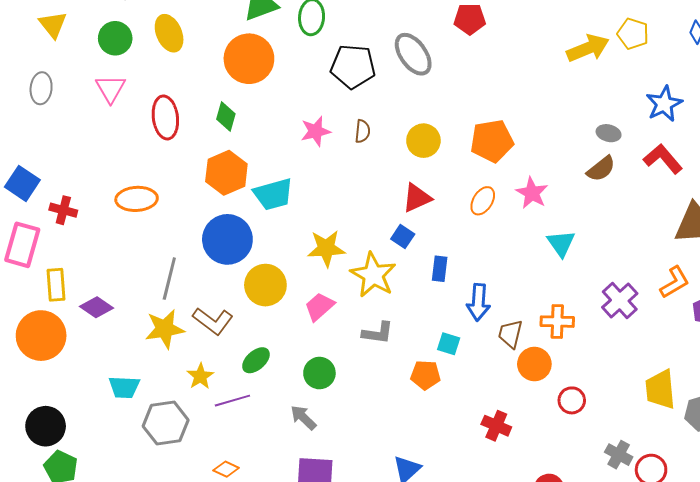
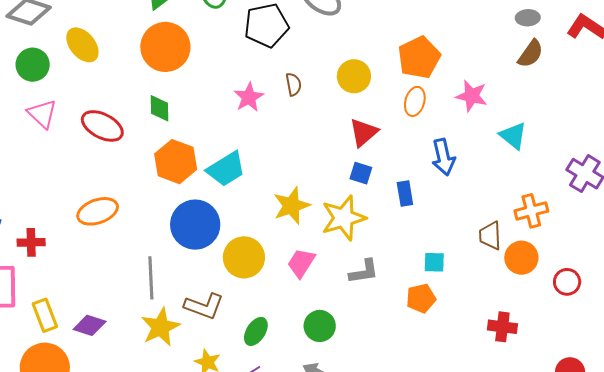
red ellipse: (165, 117) -> (102, 126), turned -39
orange ellipse: (483, 201) -> (415, 101), moved
yellow star: (373, 275) -> (344, 218), turned -30
blue arrow: (478, 302) -> (443, 157), moved

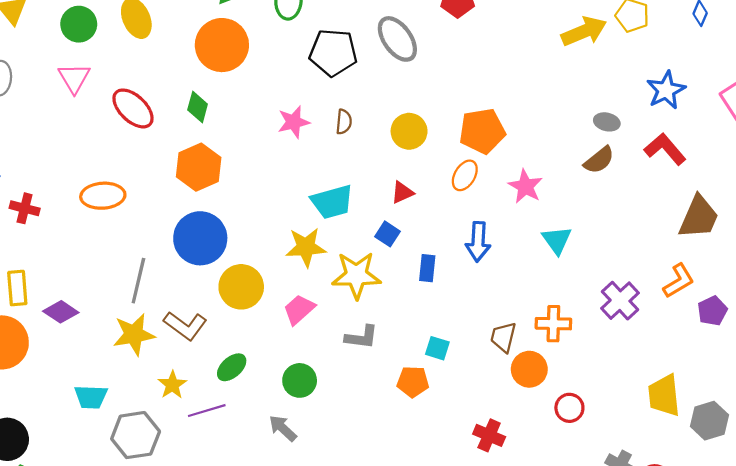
red triangle: (363, 132) -> (402, 192), size x0.7
cyan trapezoid: (226, 169) -> (332, 202), moved

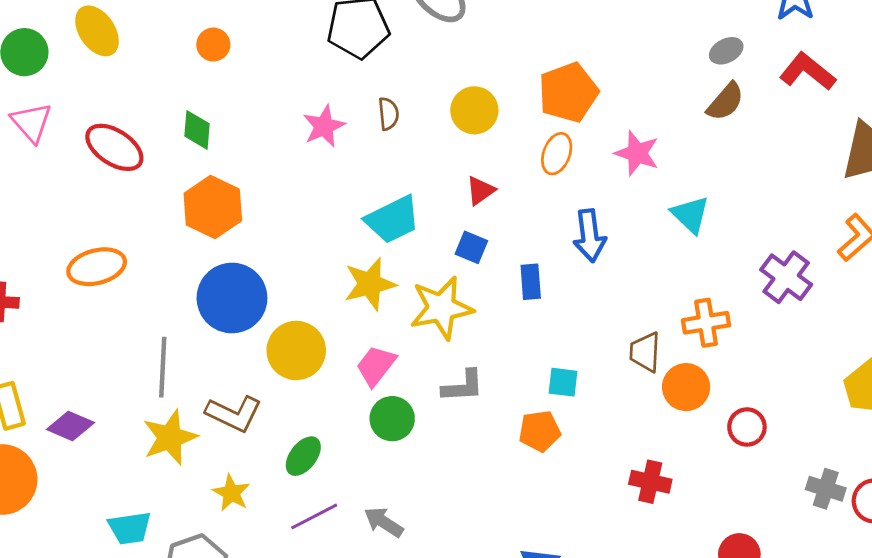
orange circle: (222, 45) -> (213, 45), size x0.5
gray ellipse: (607, 122) -> (726, 51), turned -30
green circle: (300, 380) -> (392, 419), moved
purple line: (207, 411) -> (314, 516), moved

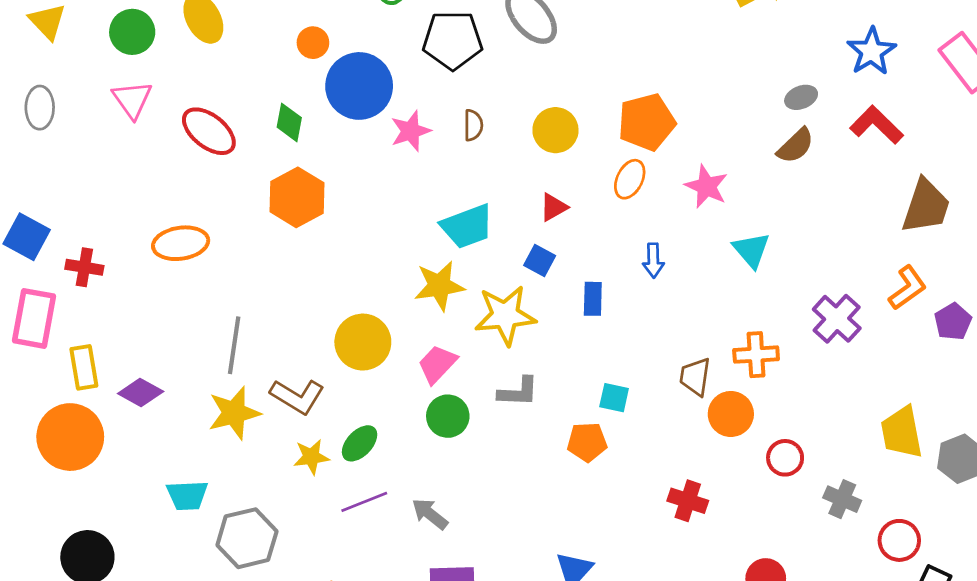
blue arrow: (590, 236) -> (653, 260), size x0.7
blue circle: (232, 298) -> (359, 86), moved
gray cross: (826, 489) -> (842, 499), moved
yellow star: (231, 493) -> (311, 457), moved, turned 30

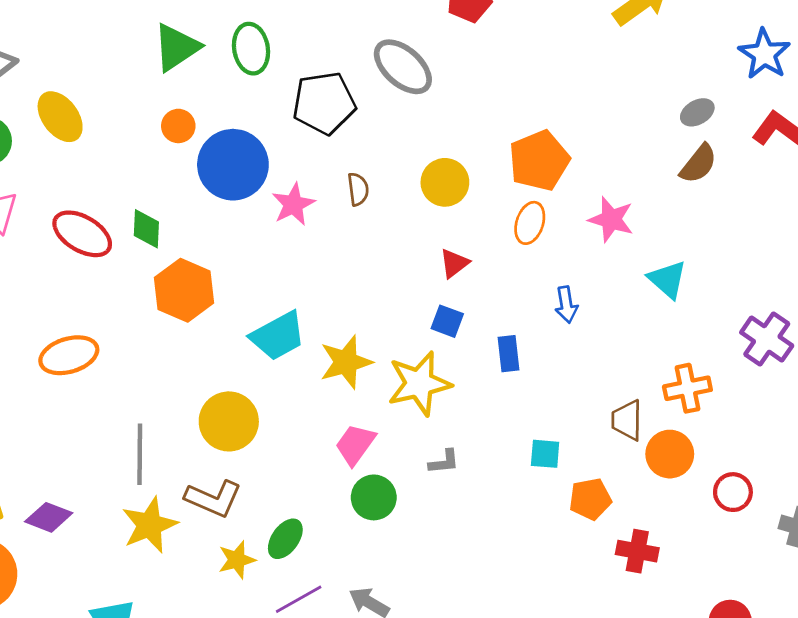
green diamond: (289, 122) -> (146, 229), moved
cyan trapezoid: (467, 226) -> (278, 336), moved
yellow circle: (363, 342) -> (229, 421), moved
gray L-shape: (518, 392) -> (444, 462), size x0.7
orange pentagon: (587, 442) -> (590, 499), moved

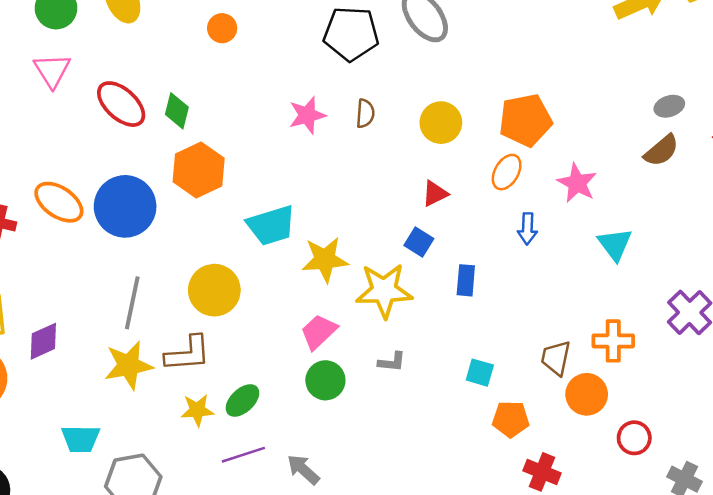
blue circle: (233, 165) -> (125, 206), moved
blue arrow: (566, 305) -> (527, 229), moved
orange ellipse: (69, 355) -> (59, 202), moved, turned 39
brown L-shape: (213, 499) -> (188, 354), turned -39
purple diamond: (49, 517) -> (43, 341), turned -57

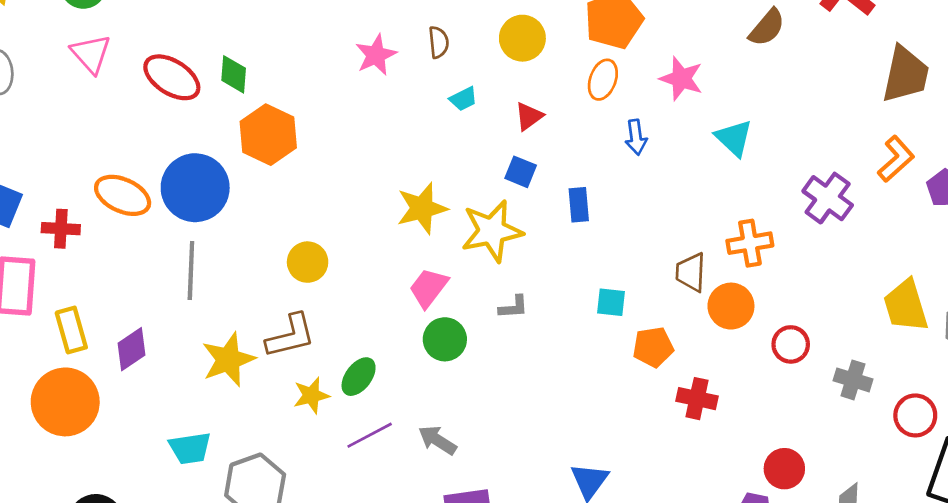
cyan trapezoid: (271, 225) -> (463, 99), moved, size x0.5
yellow circle: (214, 290) -> (308, 262), size x0.7
gray line: (132, 303) -> (191, 271), moved

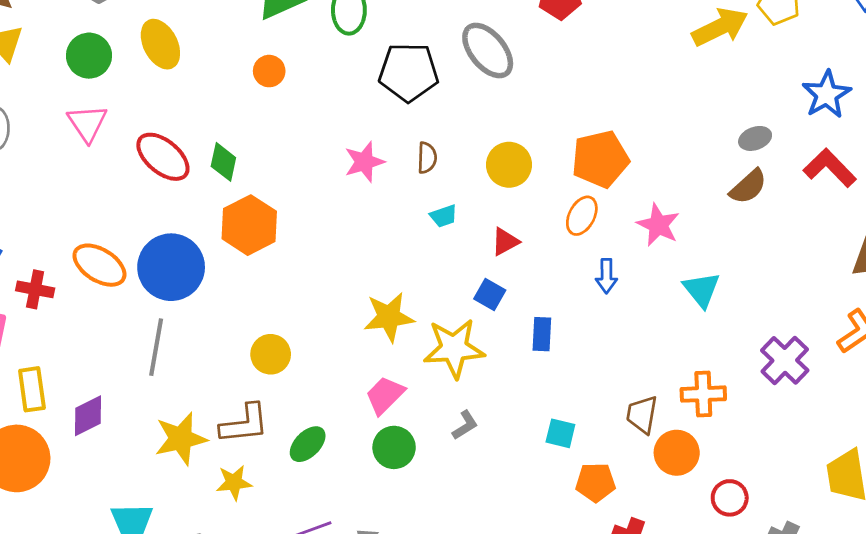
gray L-shape: (514, 307) -> (465, 425), turned -36
green ellipse: (359, 377) -> (308, 444), moved
yellow star: (311, 395) -> (234, 482), moved

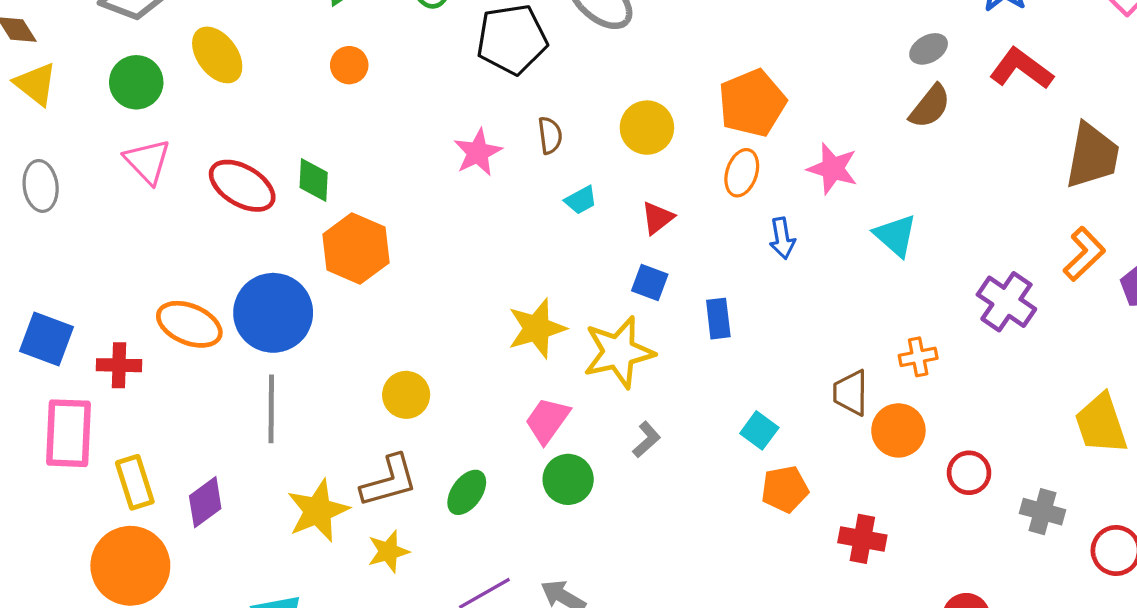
orange cross: (703, 394) -> (918, 357), size x0.7
cyan square: (560, 433) -> (759, 430), turned 32
orange pentagon: (596, 482) -> (785, 489), moved

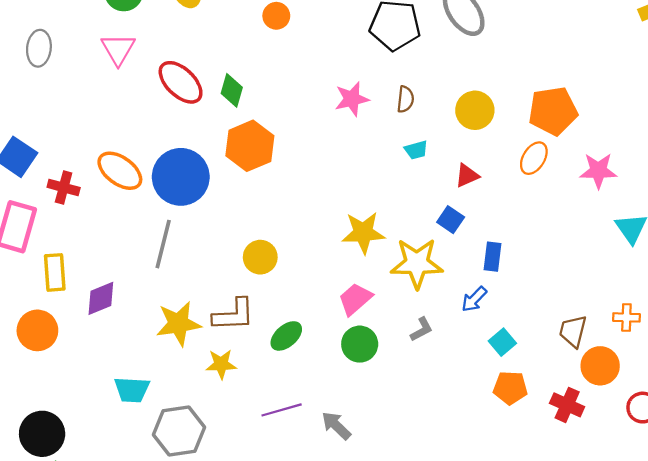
pink star: (833, 169) -> (598, 171), turned -30
blue arrow: (782, 238) -> (474, 299), moved, turned 40
red cross: (862, 539) -> (567, 405), moved
orange circle: (130, 566) -> (37, 330), size x0.7

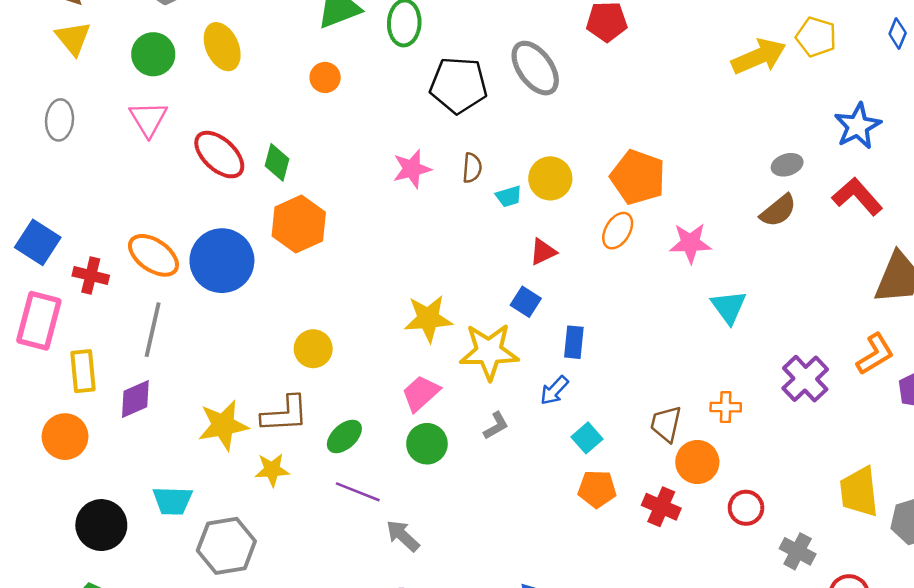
orange pentagon: (553, 111) -> (638, 177), turned 30
cyan trapezoid: (416, 150) -> (509, 196), moved
gray line: (163, 244) -> (153, 330), moved
purple line: (282, 410) -> (358, 492), moved, turned 39
black circle: (42, 434) -> (101, 525), moved

